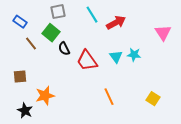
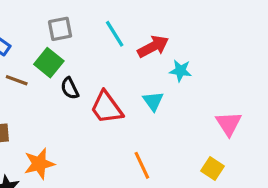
pink triangle: (163, 33) -> (229, 124), moved
brown line: (31, 44) -> (17, 80), turned -32
cyan star: (134, 55) -> (180, 71), moved

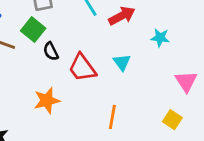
cyan star: (180, 71) -> (160, 38), moved
orange star: (39, 164) -> (47, 100), moved
orange line: (142, 165) -> (112, 117), turned 35

